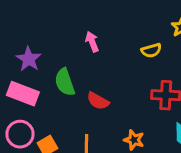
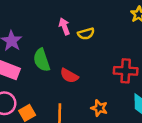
yellow semicircle: (151, 50) -> (86, 34), moved

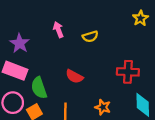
pink arrow: (64, 26) -> (58, 30), moved
green semicircle: (42, 60) -> (39, 88), moved

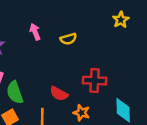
red cross: (128, 72) -> (95, 81), moved
red semicircle: (74, 76) -> (59, 94), moved

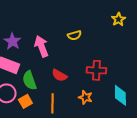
pink arrow: (35, 32) -> (41, 46), moved, size x1.5
red semicircle: (59, 94) -> (59, 75), moved

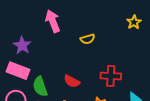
pink arrow: (41, 46) -> (53, 21), moved

